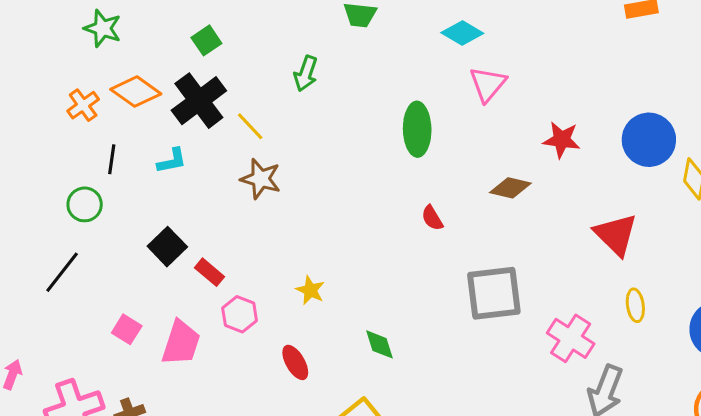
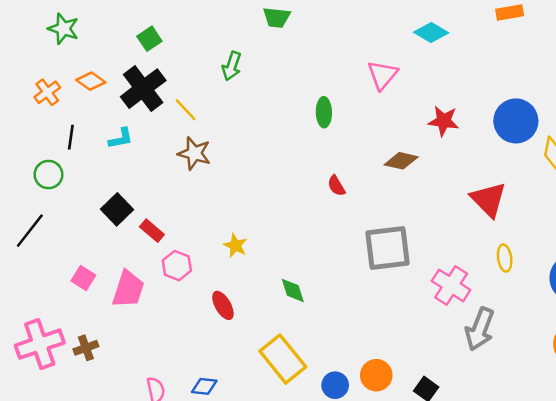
cyan diamond: (462, 33) -> (431, 32), moved
orange diamond: (136, 92) -> (91, 81), size x0.7
green ellipse: (417, 129) -> (324, 112), size x0.7

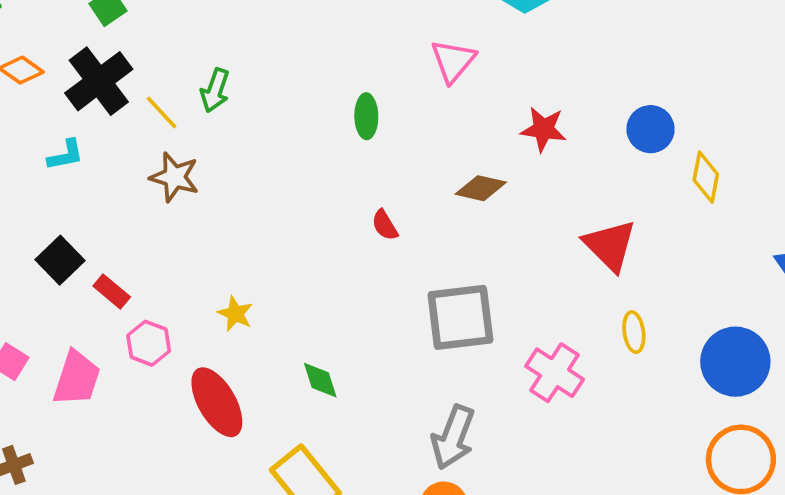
green arrow: (232, 66) -> (215, 90), moved
blue circle: (516, 121) -> (650, 129), size x0.7
red ellipse: (223, 305) -> (217, 402), size x1.6
gray arrow: (480, 329) -> (453, 437), moved

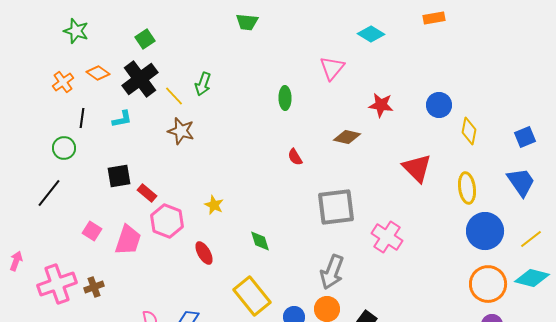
black square: (60, 260) -> (119, 176), turned 35
yellow ellipse: (634, 332) -> (467, 188), moved, size x1.4
pink hexagon: (149, 343) -> (167, 221), size x1.4
red ellipse: (217, 402) -> (204, 253), size x0.6

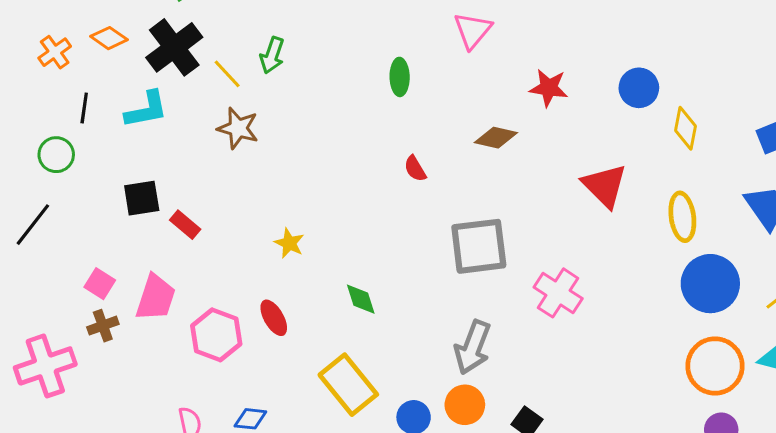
cyan L-shape: (122, 119) -> (146, 110), size x1.4
pink hexagon: (167, 221) -> (216, 335), moved
brown cross: (94, 287) -> (103, 326), moved

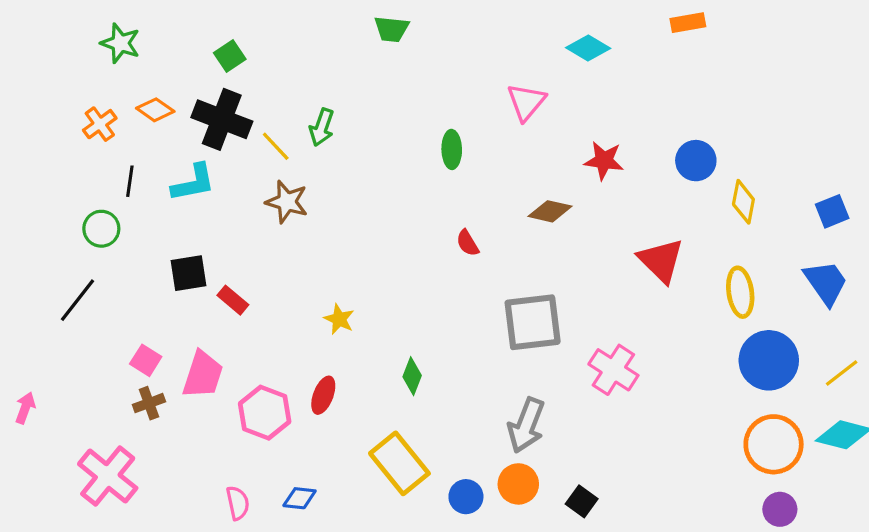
black cross: (174, 47) -> (222, 119), turned -32
green diamond: (361, 299) -> (412, 376), turned 39
red ellipse: (274, 318) -> (323, 395), turned 51
pink cross: (45, 366) -> (108, 476), moved, turned -32

